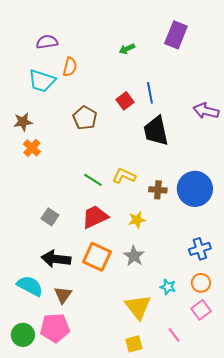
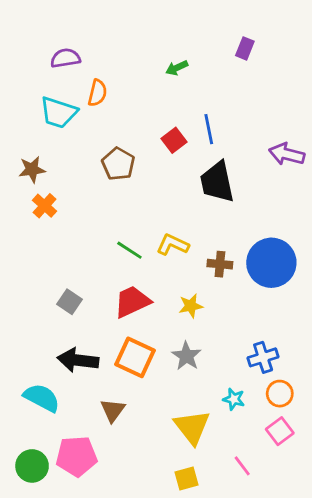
purple rectangle: (176, 35) -> (245, 48), size x0.6
blue cross: (200, 249) -> (263, 357), moved
brown triangle: (63, 295) -> (113, 410), moved

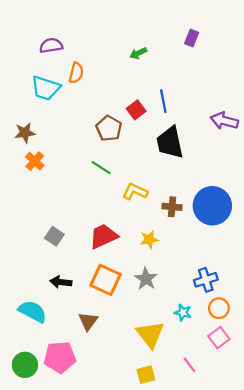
brown pentagon: (118, 164) -> (109, 128), moved
green line: (129, 250) -> (101, 168), moved
black arrow: (78, 360) -> (61, 282), size x0.7

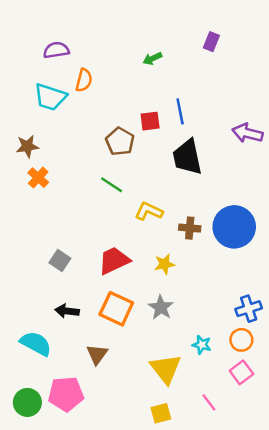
red square: (136, 110) -> (150, 121), turned 30
blue cross: (206, 280) -> (249, 309), moved

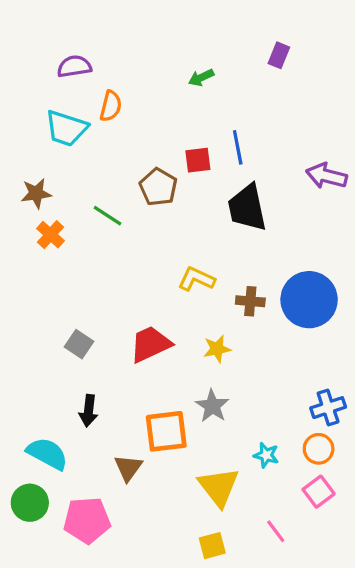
green line: (112, 185) -> (108, 216), moved
orange square: (116, 309) -> (166, 431), moved, turned -32
black arrow: (67, 311) -> (89, 411), turned -90
green circle: (27, 402) -> (30, 503), moved

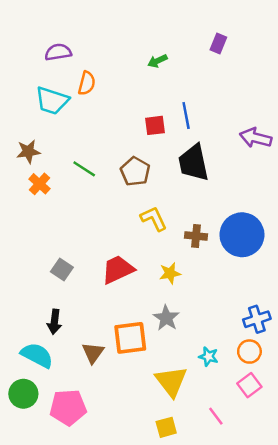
brown pentagon: (158, 187) -> (135, 171), moved
yellow L-shape: (196, 279) -> (154, 219), turned 40
black arrow: (89, 411) -> (54, 322), moved
brown triangle: (128, 468) -> (93, 353), moved

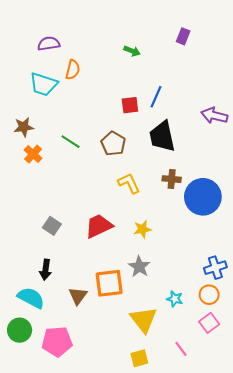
green arrow: (158, 61) -> (132, 51), turned -133
blue line: (186, 116) -> (156, 97), turned 35
brown cross: (196, 236) -> (172, 179), moved

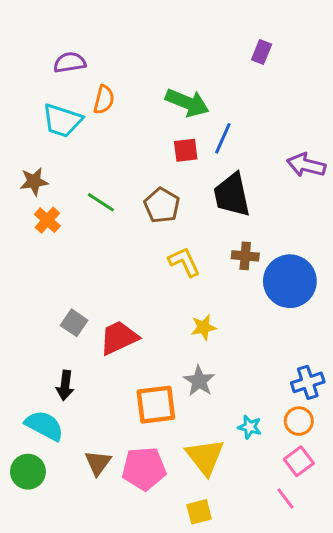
green arrow: (132, 51) -> (187, 103), moved, size x1.8
red trapezoid: (99, 226) -> (119, 338), moved
brown triangle: (78, 296) -> (98, 463), moved
pink pentagon: (57, 342) -> (144, 469), moved
pink line: (181, 349) -> (285, 498), moved

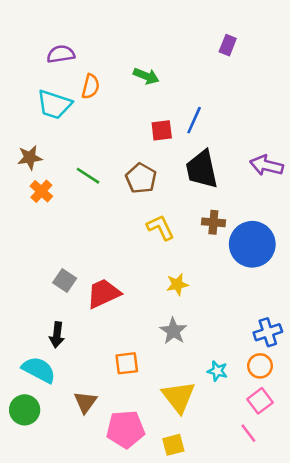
green arrow: (187, 103) -> (146, 76), moved, size x0.7
purple arrow: (306, 165) -> (266, 165), moved
orange square: (156, 405) -> (127, 363), moved, size x0.7
pink pentagon: (144, 469) -> (125, 429), moved

